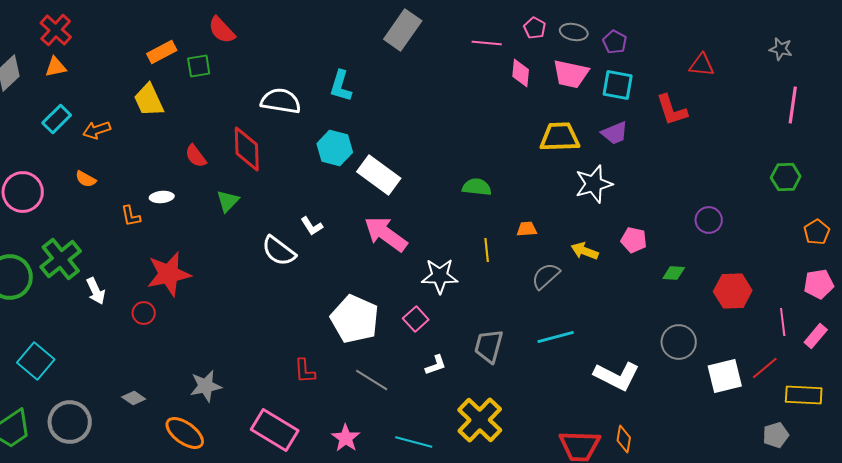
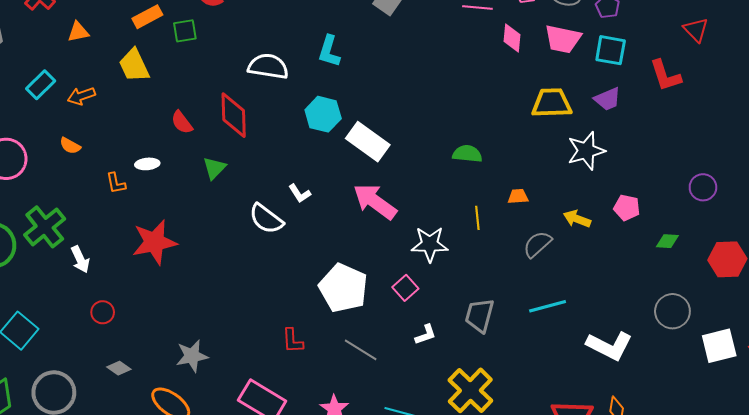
red triangle: (702, 65) -> (696, 30), turned 40
orange triangle: (56, 67) -> (78, 32), moved
red circle: (144, 313) -> (103, 312), moved

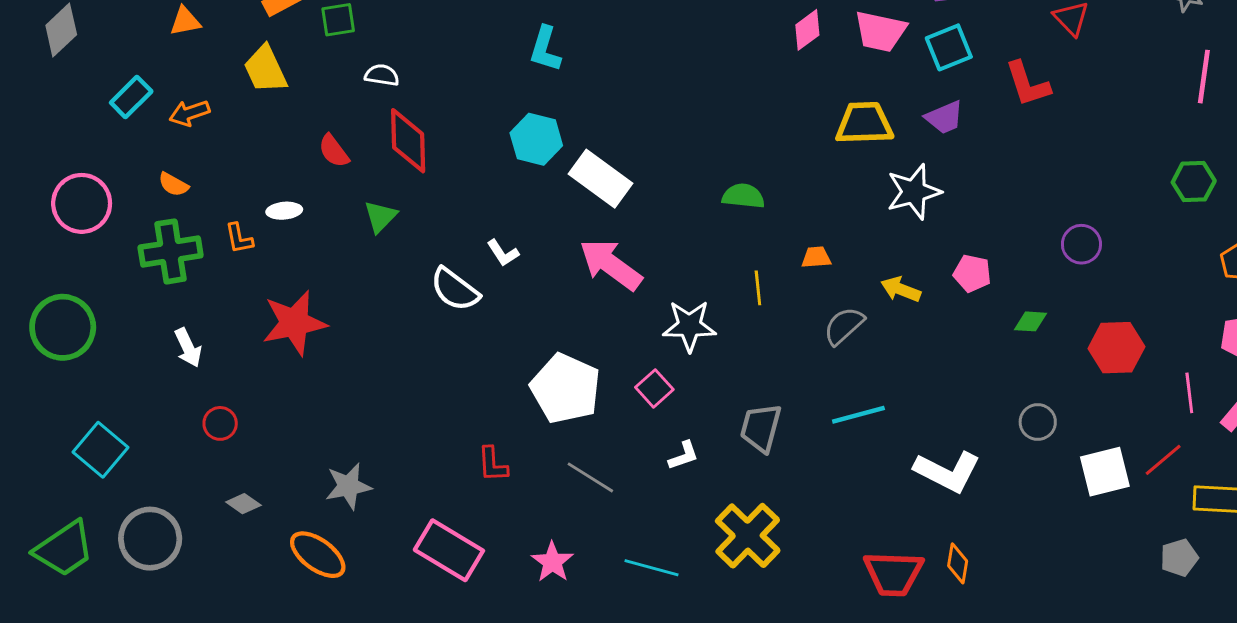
pink diamond: (512, 38) -> (807, 30), turned 48
cyan square: (611, 50) -> (949, 47), turned -32
white semicircle: (268, 66) -> (382, 75), moved, size x0.6
green cross: (45, 227) -> (171, 251), moved, turned 30
gray circle: (672, 311) -> (1038, 422), size x0.7

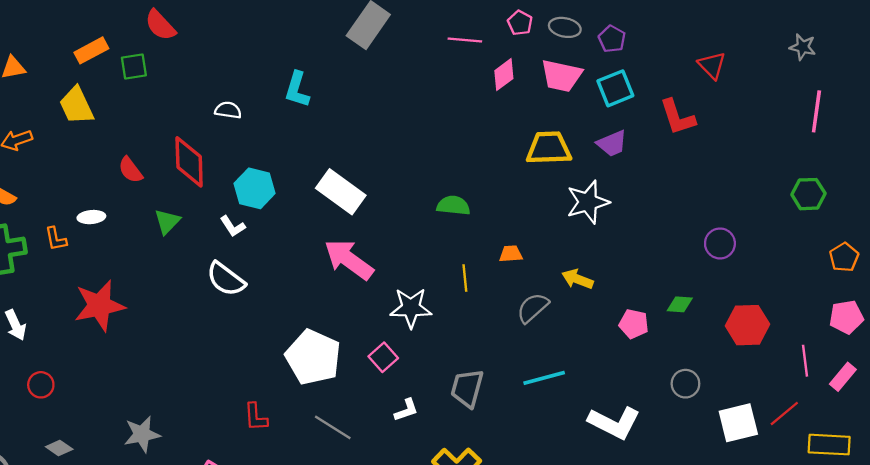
white semicircle: (382, 75) -> (228, 110), moved
cyan hexagon: (536, 139) -> (255, 188), moved
white L-shape: (503, 253) -> (233, 226), moved
pink pentagon: (972, 273) -> (634, 324), moved

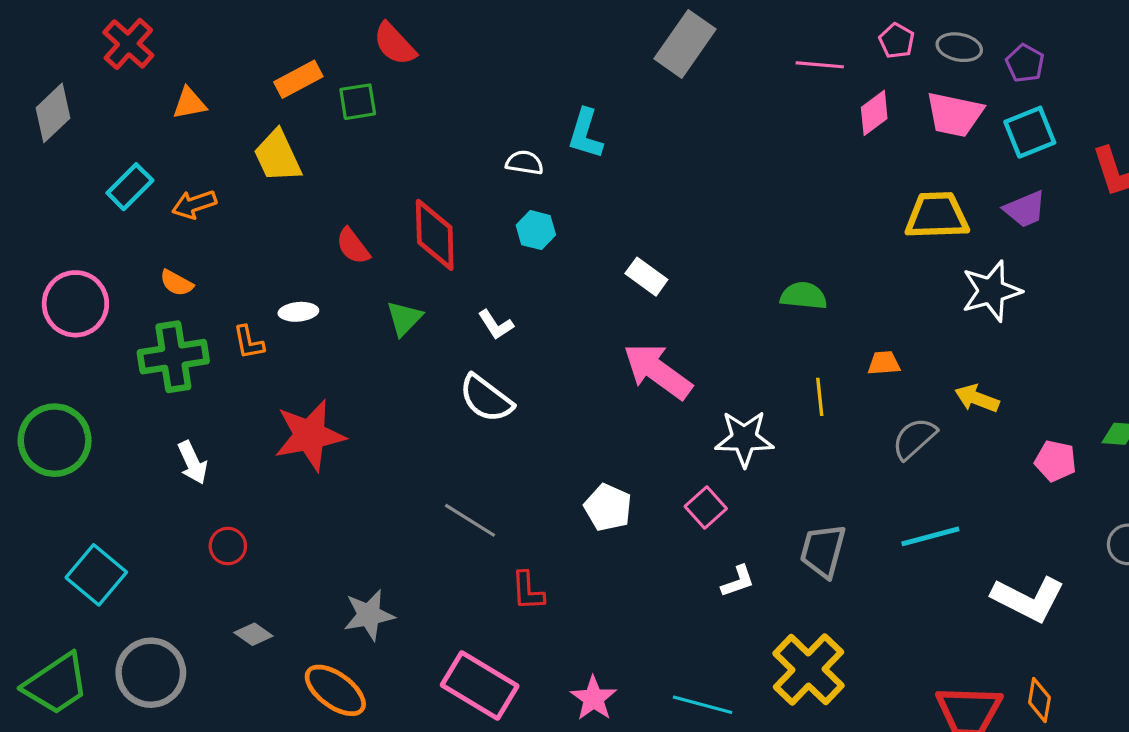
white semicircle: (228, 110) -> (525, 163), moved
cyan hexagon: (255, 188) -> (536, 230), moved, size x0.7
white rectangle: (341, 192) -> (646, 277), size x0.6
white pentagon: (313, 357) -> (608, 508), size x0.6
gray line: (333, 427) -> (470, 520), moved

